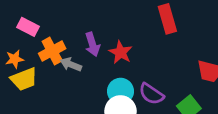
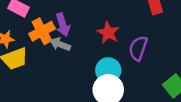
purple arrow: (92, 44) -> (63, 25), moved
purple semicircle: (151, 94) -> (138, 48), moved, turned 75

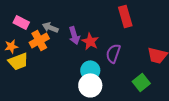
purple arrow: (63, 25) -> (74, 35), moved
gray arrow: (60, 44) -> (50, 27), moved

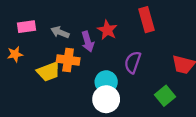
pink rectangle: (21, 22) -> (27, 27), turned -35
orange cross: (39, 40) -> (68, 60), moved, turned 36
red star: (90, 41) -> (107, 30), moved
yellow trapezoid: (18, 61) -> (48, 72), moved

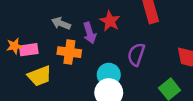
pink rectangle: (27, 27) -> (29, 50), moved
yellow trapezoid: (48, 72) -> (40, 76), moved

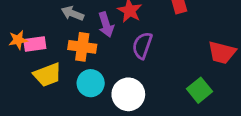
purple semicircle: (136, 54) -> (142, 45), moved
cyan circle: (109, 75) -> (91, 83), moved

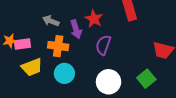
white circle: (128, 94) -> (109, 82), moved

